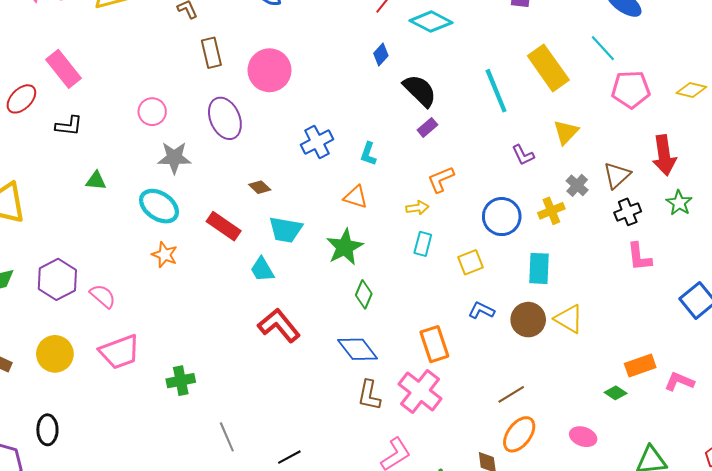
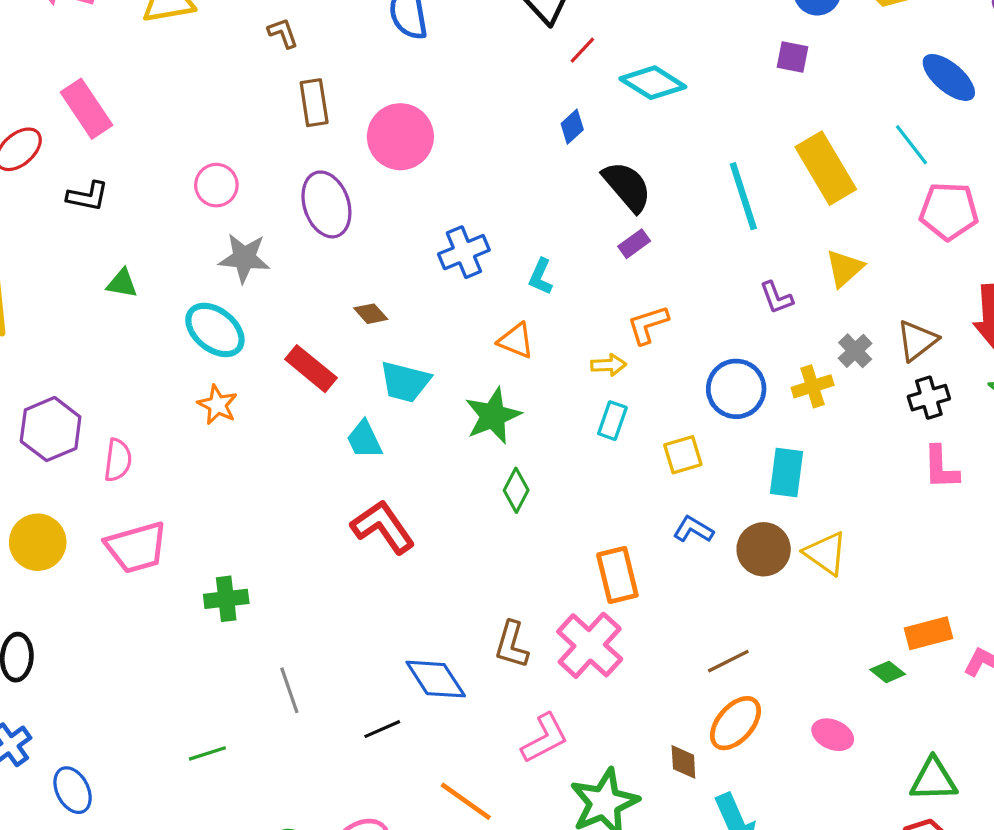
pink semicircle: (103, 296) -> (118, 460), turned 52
blue diamond: (358, 349) -> (436, 679), moved

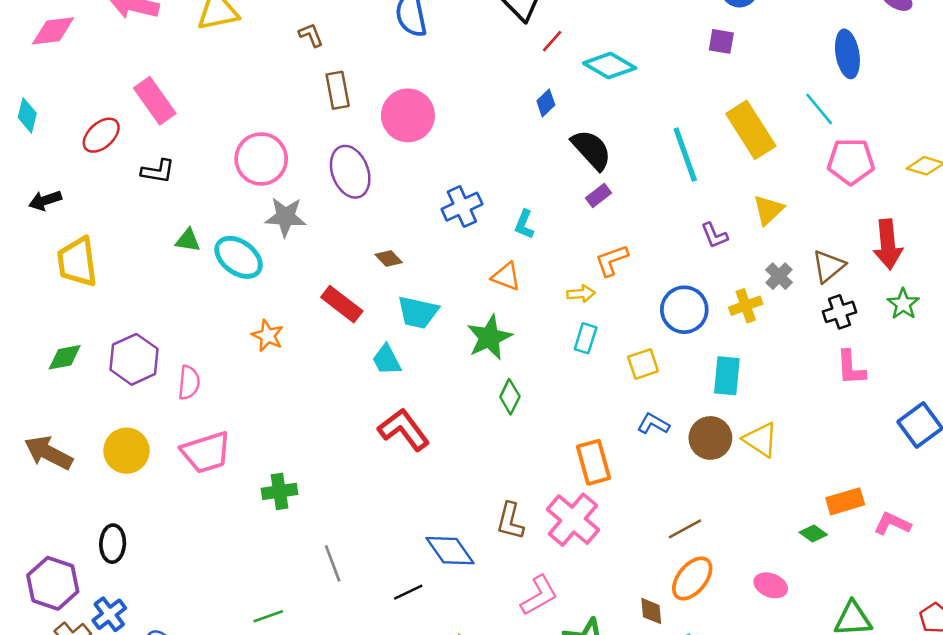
blue ellipse: (949, 77) -> (847, 54), turned 42
pink circle: (216, 185) -> (261, 159), size x1.5
cyan ellipse: (215, 330) -> (239, 257), moved

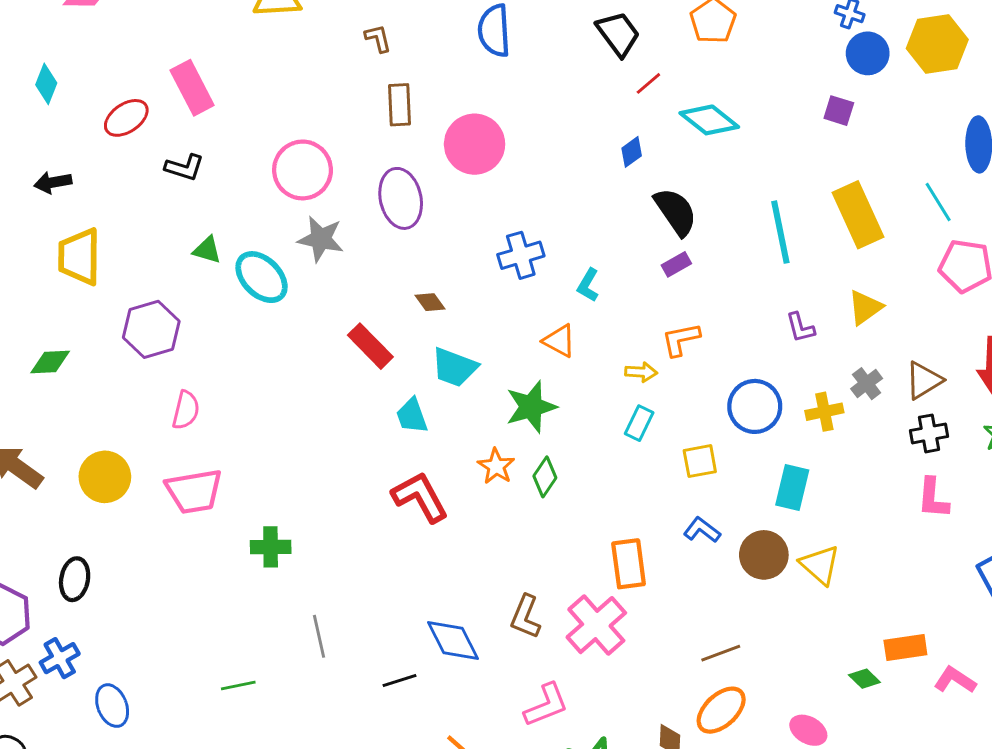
orange star: (268, 336) -> (496, 466), moved
purple hexagon: (134, 359) -> (151, 329), moved

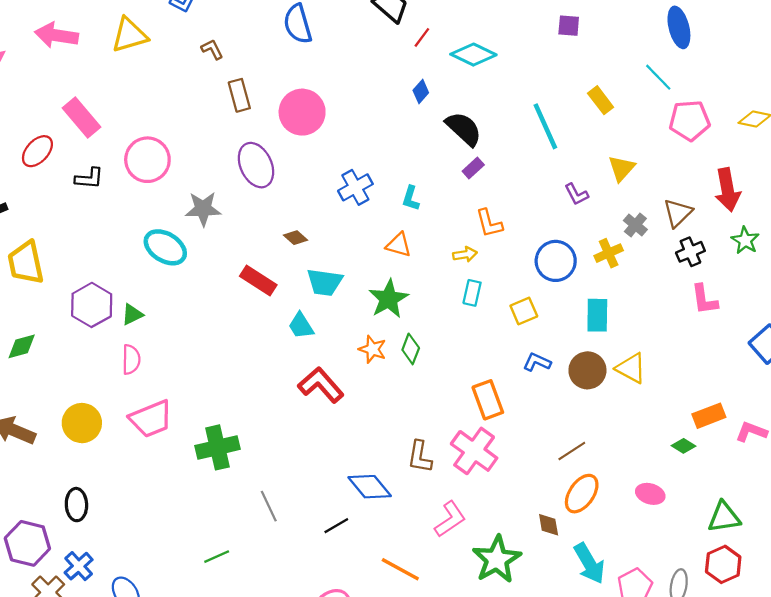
pink circle: (303, 170) -> (147, 160), moved
yellow rectangle: (858, 215) -> (601, 100), size x0.6
green triangle: (207, 250) -> (132, 314), moved, turned -30
orange L-shape: (681, 339) -> (489, 223), turned -80
green cross: (271, 547) -> (218, 447), size x1.4

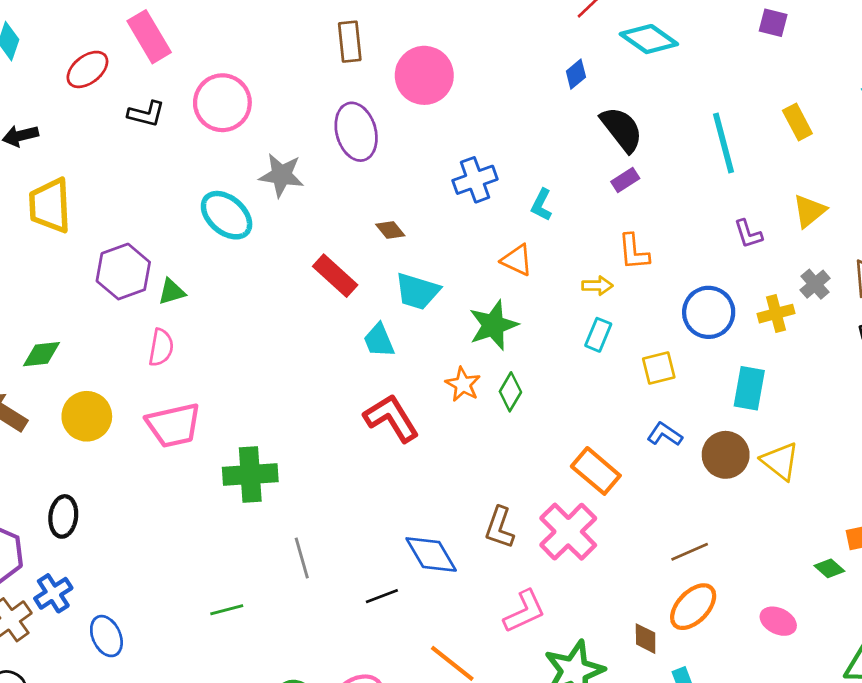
green diamond: (22, 346) -> (41, 354), moved
orange rectangle: (488, 400) -> (596, 471), turned -39

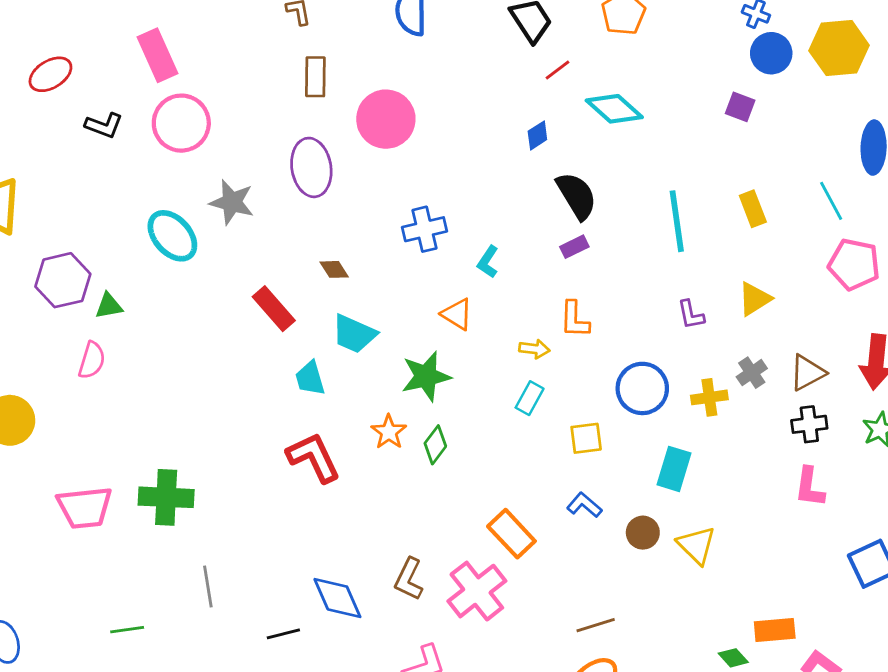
pink rectangle: (149, 37) -> (158, 55), moved
pink trapezoid: (174, 425) -> (85, 508), moved
brown circle: (726, 455) -> (643, 533), size x0.7

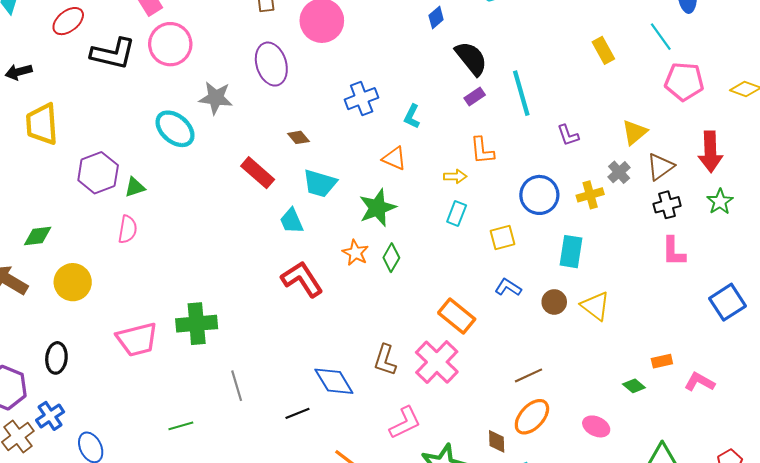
black L-shape: (104, 125) -> (113, 54), size x1.6
cyan line: (677, 221) -> (521, 93), moved
yellow triangle: (755, 299) -> (635, 132), moved
orange rectangle: (775, 630) -> (662, 361), size x0.7

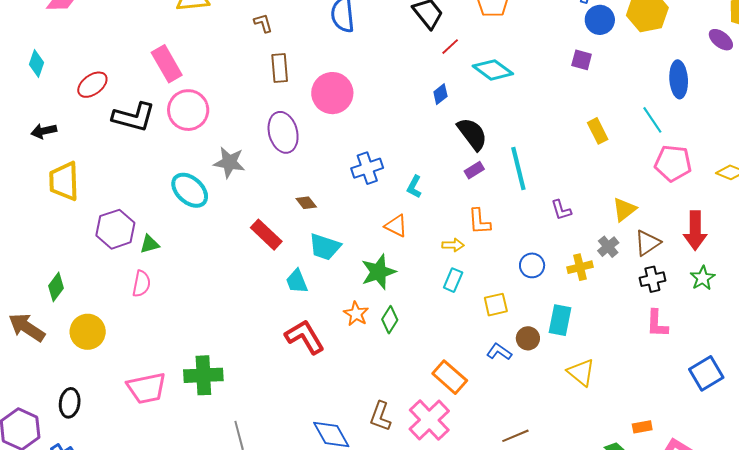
blue circle: (539, 195) -> (532, 265), size x0.7
green diamond: (38, 236) -> (56, 287), turned -48
brown circle: (554, 302) -> (528, 338), moved

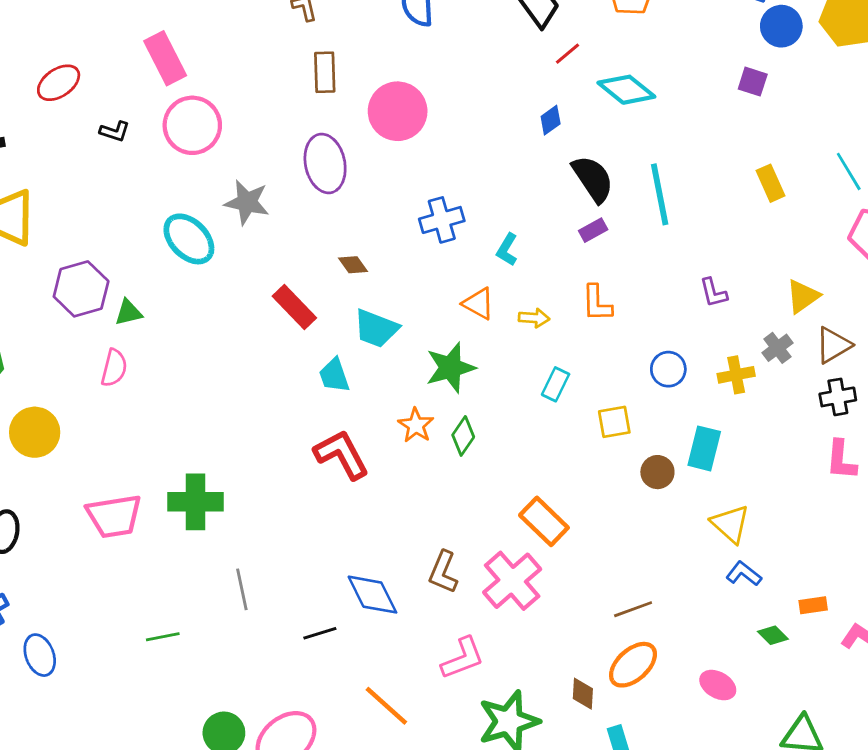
black L-shape: (134, 117) -> (115, 131), size x0.5
cyan line: (518, 169) -> (660, 194), moved
yellow arrow: (453, 245) -> (534, 318), moved
blue L-shape: (499, 352) -> (744, 574), moved

